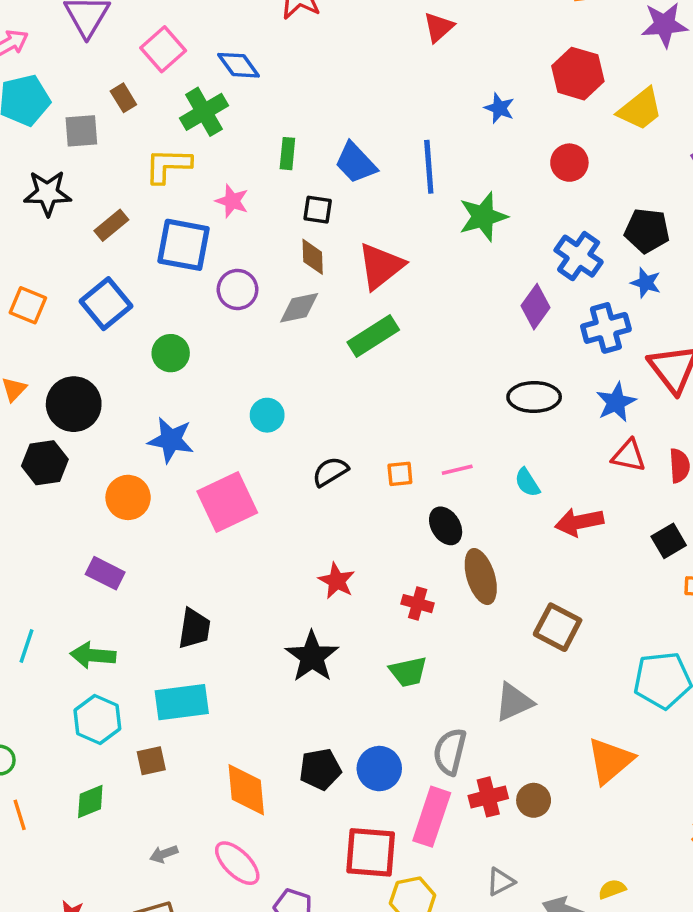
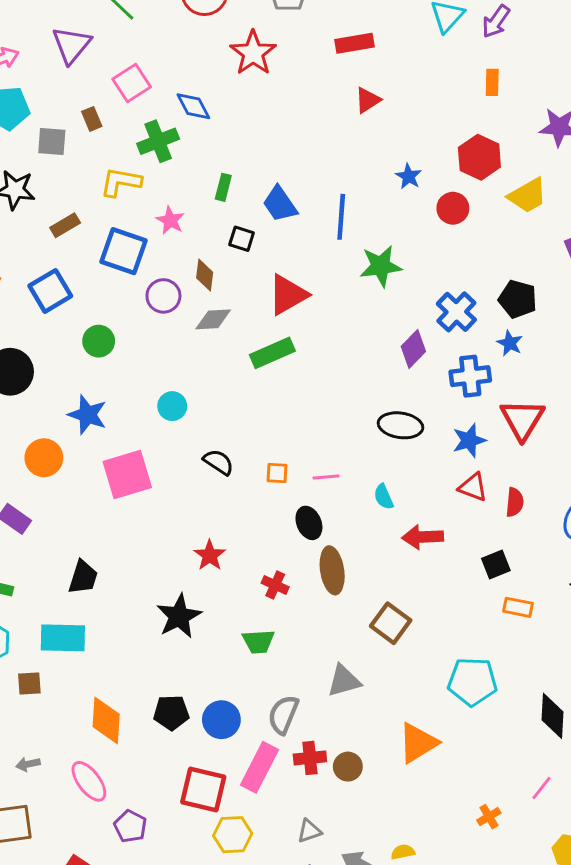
red circle: (569, 163) -> (453, 208), moved
brown diamond: (313, 257) -> (205, 275), moved
black semicircle: (330, 472) -> (218, 462), turned 56

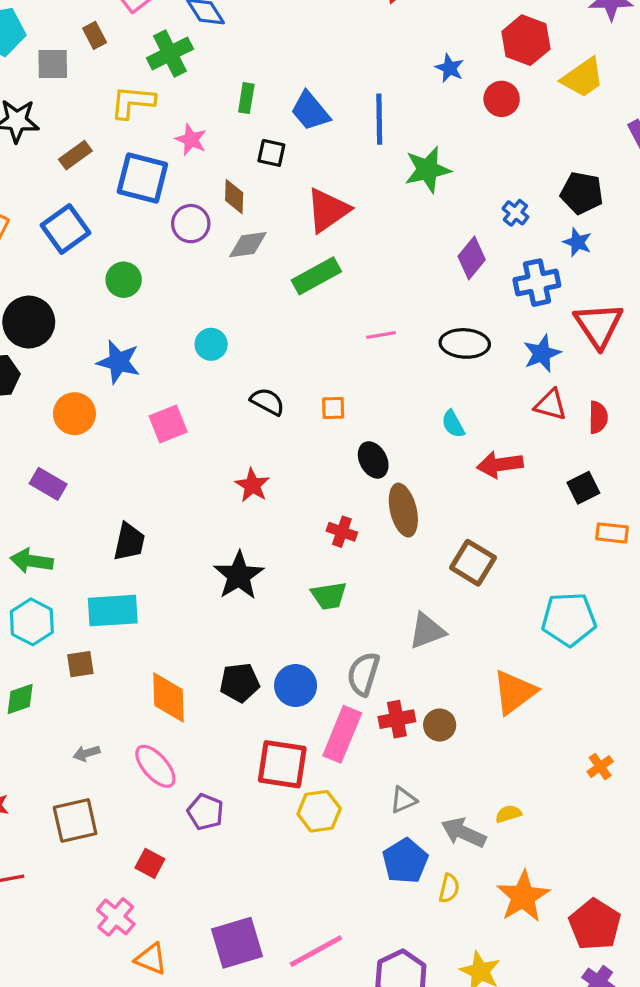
blue cross: (456, 312) -> (515, 213), size x0.6
pink square: (127, 474) -> (168, 424), size x0.7
pink line: (326, 477) -> (381, 335), moved
red star: (210, 555) -> (252, 485), moved

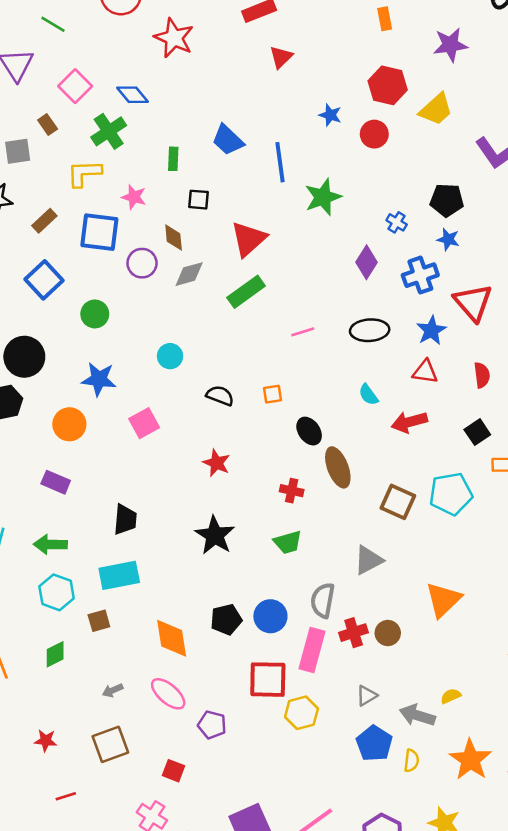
blue trapezoid: (310, 111) -> (228, 140), moved
red triangle: (551, 405) -> (425, 372), moved
cyan pentagon: (569, 619) -> (451, 494), moved

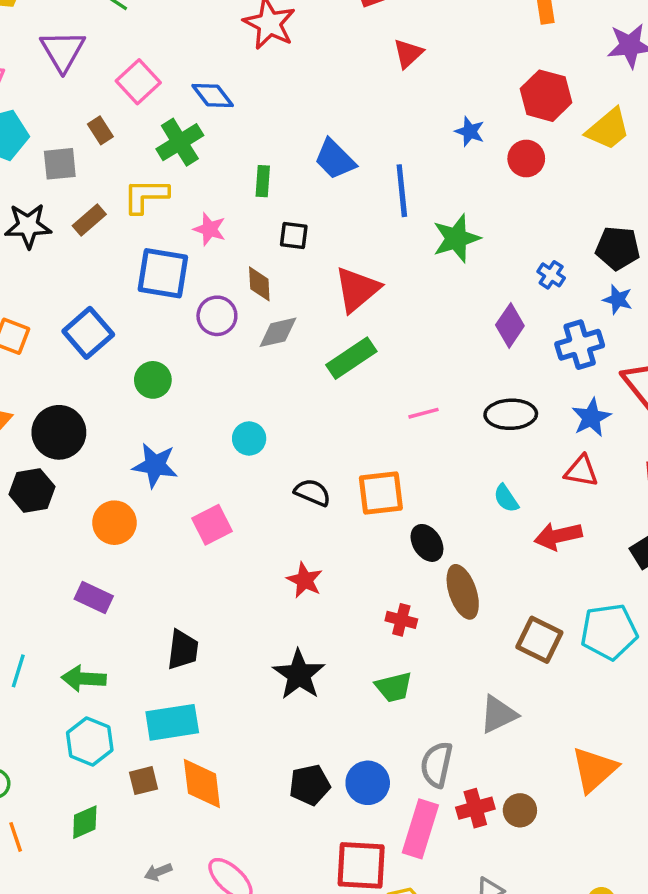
brown rectangle: (44, 221) -> (89, 220), moved
orange square: (272, 394) -> (381, 493), size x1.8
orange diamond: (172, 638) -> (202, 784), moved

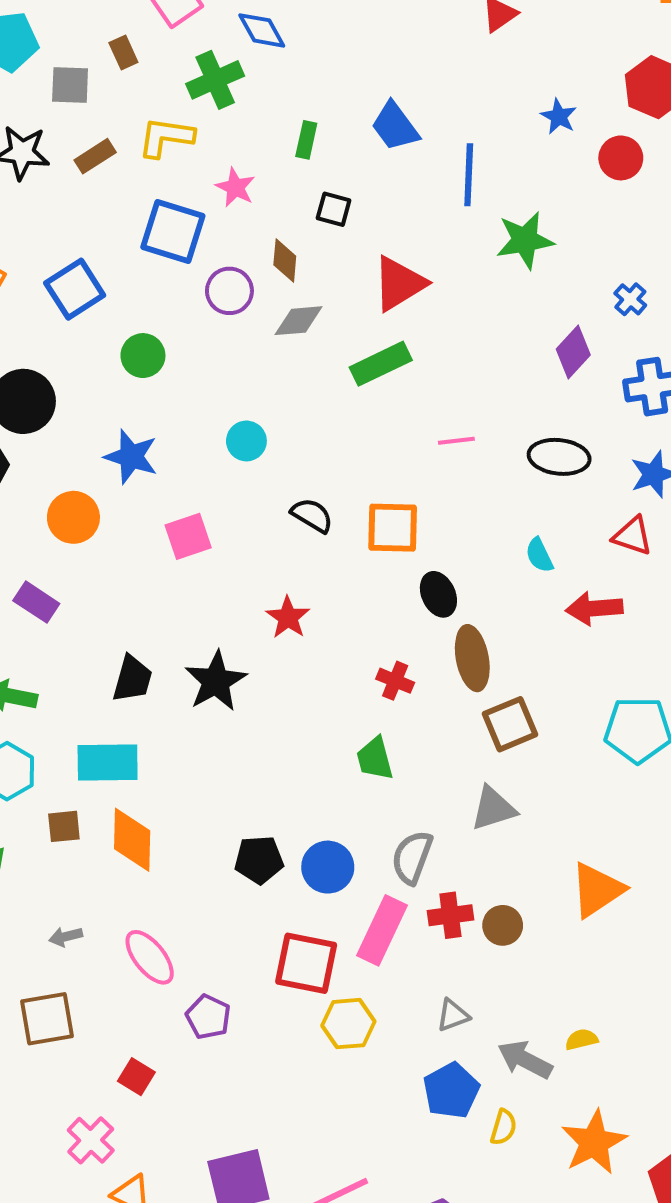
brown square: (539, 640) -> (510, 724), moved, turned 33
black star: (299, 675) -> (216, 681), moved
green trapezoid: (394, 687) -> (375, 759), turned 81

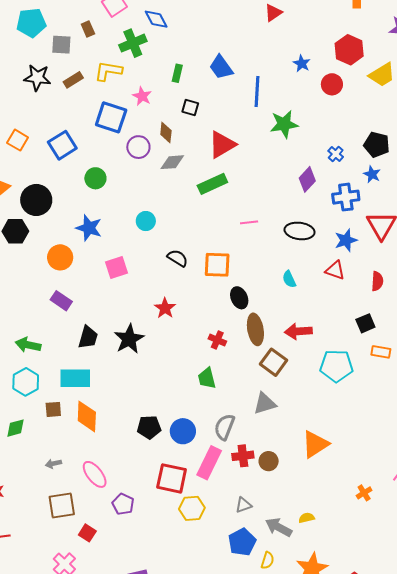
purple rectangle: (36, 602) -> (61, 301), moved
red arrow: (594, 608) -> (298, 331), moved
brown square: (510, 724) -> (274, 362), turned -32
brown square: (47, 1019) -> (62, 506), moved

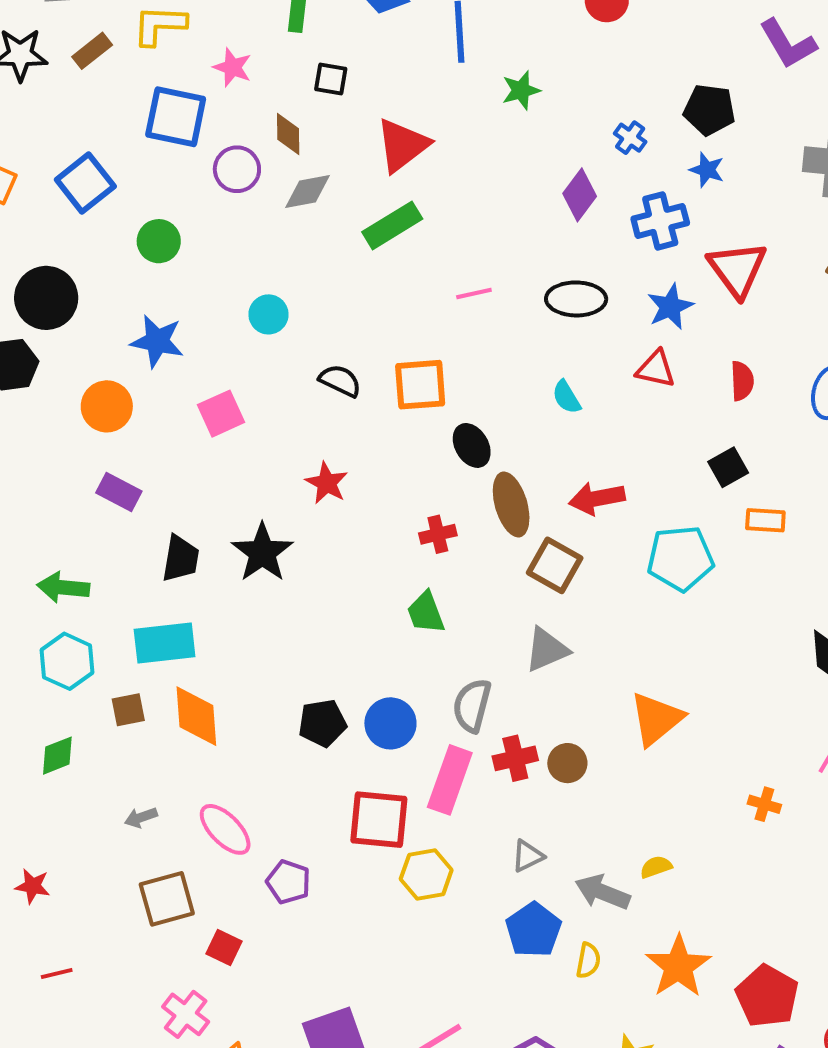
green star: (284, 124) -> (521, 90), size x0.7
red cross: (217, 340) -> (438, 534), turned -30
orange cross: (364, 493) -> (764, 804), turned -35

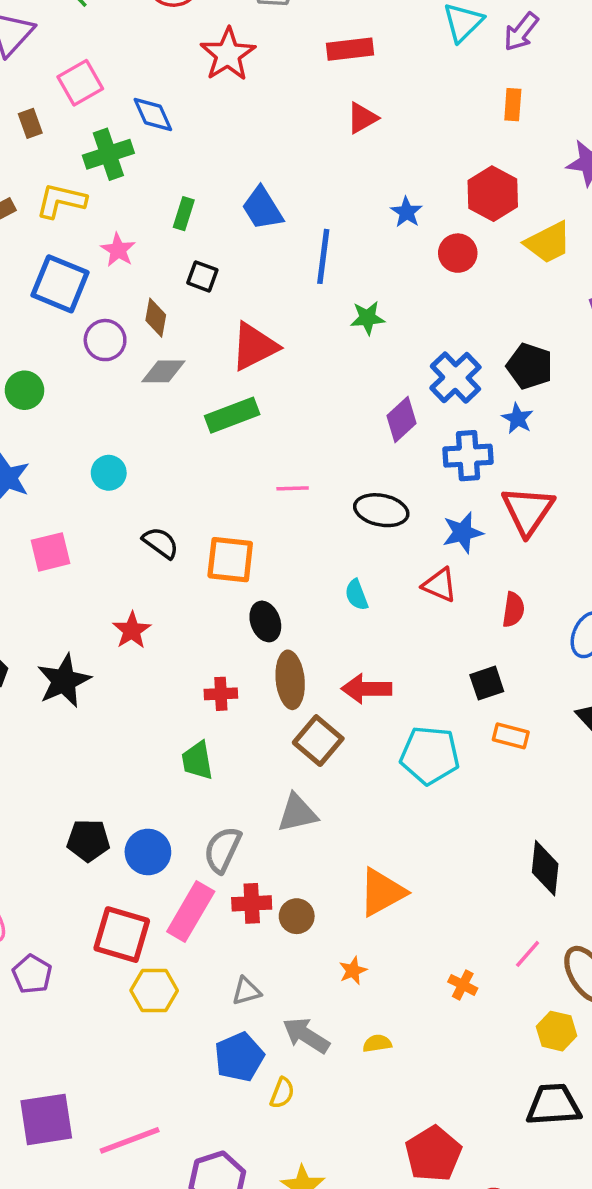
blue cross: (630, 138) -> (455, 378), size x1.8
yellow semicircle: (656, 867) -> (377, 1043), moved
orange star: (678, 966) -> (353, 971), moved, size x0.5

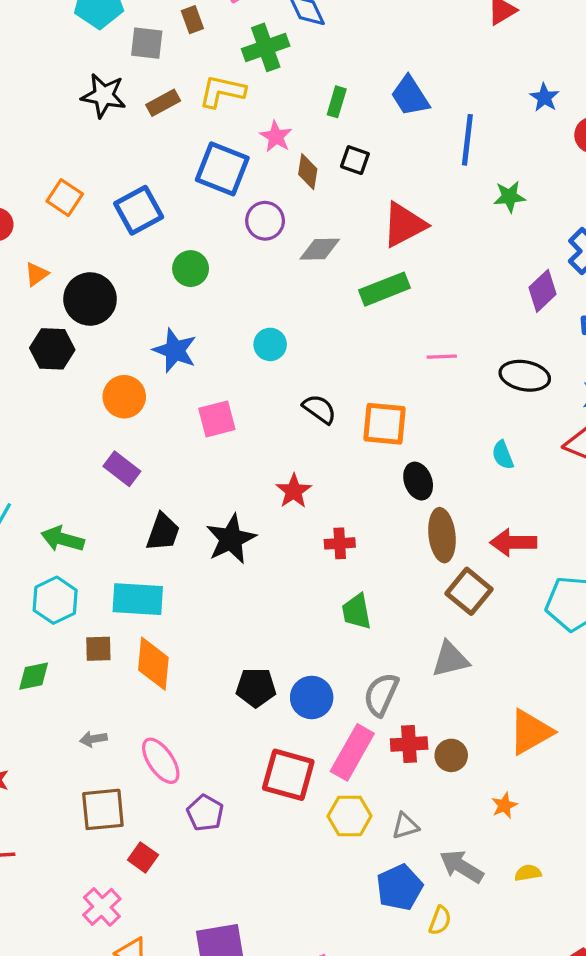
brown diamond: (156, 318) -> (308, 172), moved
red cross: (221, 694) -> (340, 543), moved
yellow hexagon: (154, 991) -> (350, 816), moved

